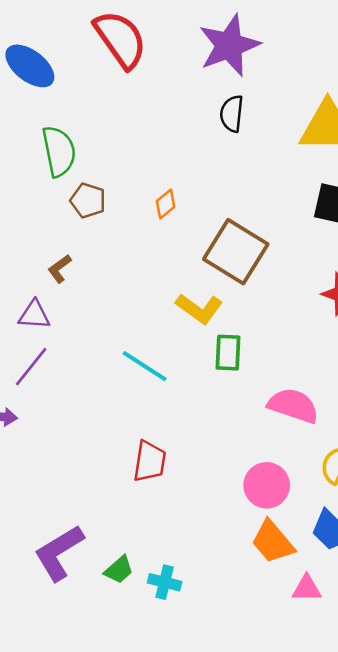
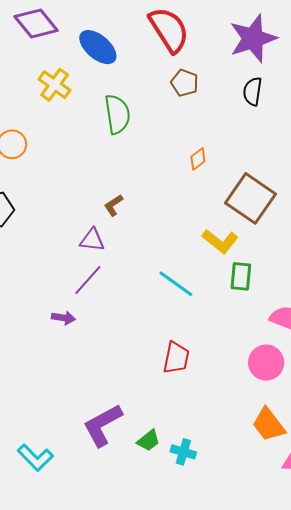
brown pentagon: (88, 201) -> (185, 83), moved
pink circle: (267, 485) -> (266, 363), moved

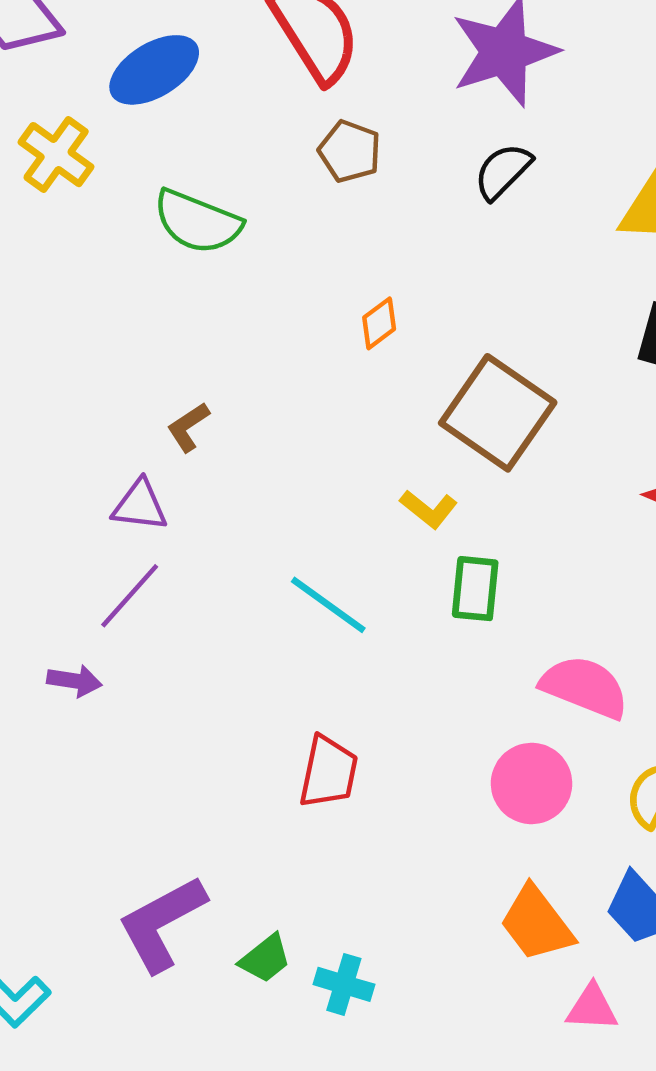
blue ellipse: (98, 47) -> (154, 70), turned -72
black semicircle: (253, 91) -> (503, 171), turned 36
green semicircle: (117, 114) -> (197, 222), turned 120
yellow L-shape: (220, 241) -> (429, 509), size x0.7

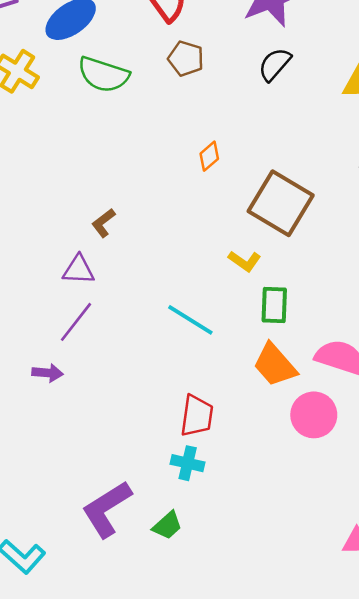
green semicircle: (197, 222) -> (103, 75), moved
orange trapezoid: (537, 924) -> (275, 365), moved
cyan cross: (344, 984) -> (188, 463), moved

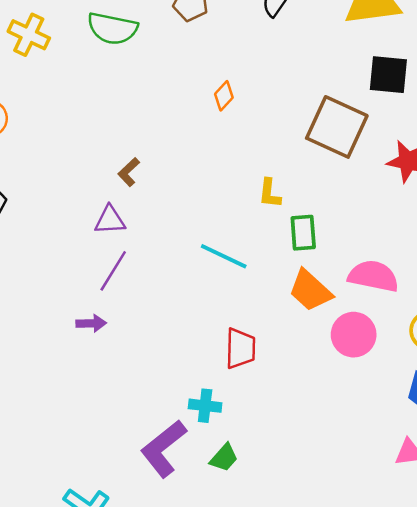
brown square: (281, 203) -> (337, 127), moved
yellow L-shape: (245, 261) -> (270, 193), turned 68
cyan cross: (188, 463) -> (205, 406), moved

